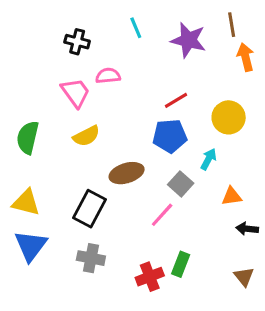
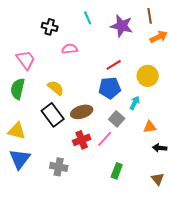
orange arrow: (246, 57) -> (159, 37), turned 78
pink trapezoid: (76, 93) -> (26, 60), moved
yellow semicircle: (86, 136) -> (56, 88), turned -114
black rectangle: (89, 209) -> (53, 115), moved, turned -65
red cross: (150, 277) -> (82, 140), moved

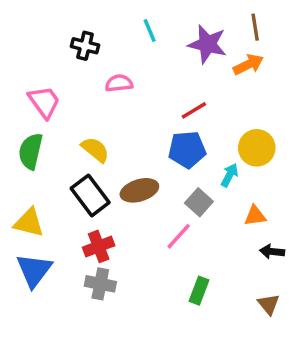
orange arrow: (159, 37) -> (248, 65), moved
yellow circle: (148, 76) -> (257, 148), moved
red cross: (82, 140) -> (99, 246), moved

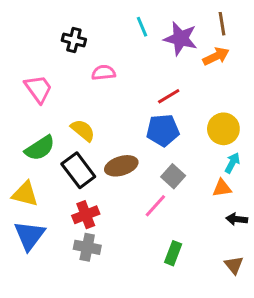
cyan line: (150, 30) -> (142, 27), moved
green semicircle: (31, 151) -> (40, 148), moved, turned -136
cyan arrow: (230, 175) -> (232, 163), moved

